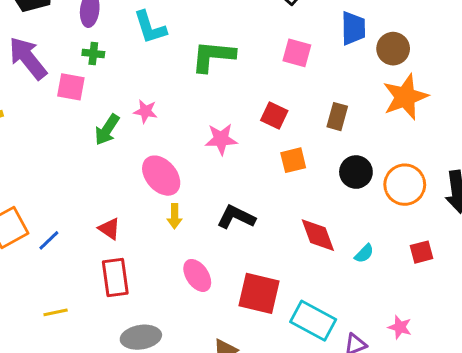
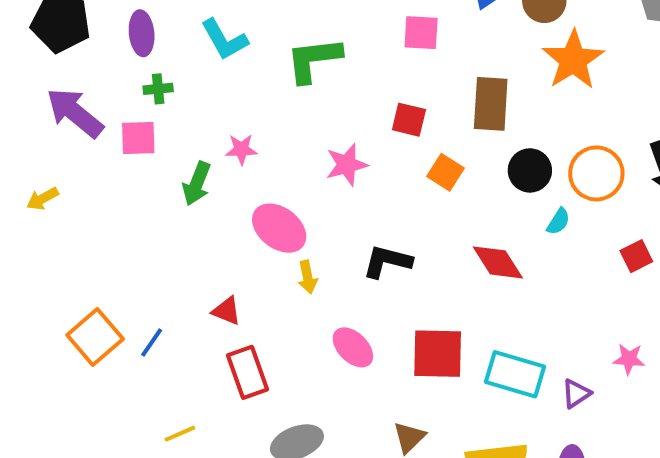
brown rectangle: (337, 117) -> (491, 104), size x1.5
orange square: (293, 160) -> (446, 172), turned -32
cyan semicircle: (364, 253) -> (558, 221), moved

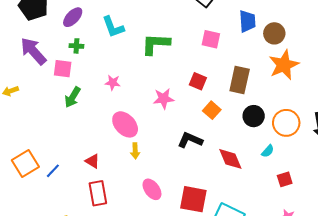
purple ellipse: (142, 33) -> (73, 17), turned 40
green arrow: (197, 184) -> (73, 97), moved
cyan semicircle: (558, 221) -> (268, 151), moved
red square: (636, 256) -> (285, 179), moved
black L-shape: (387, 261) -> (190, 140), moved

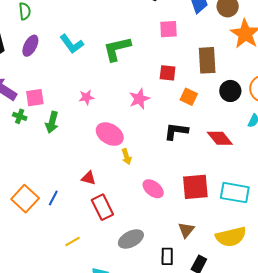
green cross: (76, 46) -> (20, 116), moved, turned 32

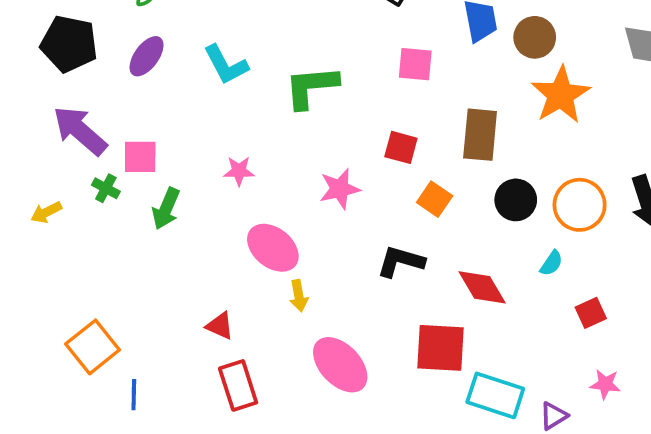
red square: (195, 187) -> (440, 348), moved
pink ellipse: (153, 189) -> (340, 365), size x1.4
blue line: (53, 198) -> (134, 395), moved, turned -35

